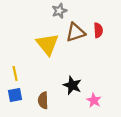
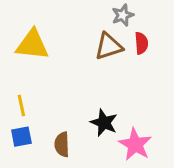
gray star: (59, 11) -> (123, 15), moved
yellow triangle: (47, 44) -> (32, 45), moved, turned -45
pink star: (94, 100) -> (135, 144), size x1.5

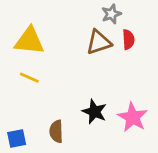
yellow line: (21, 106) -> (29, 78), moved, turned -54
blue square: (21, 137) -> (17, 138), moved
pink star: (135, 144) -> (133, 117), moved

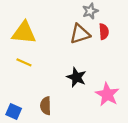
black star: (94, 112) -> (76, 77), moved
blue square: (17, 138) -> (14, 112), turned 35

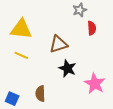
brown triangle: (80, 34) -> (58, 44), moved

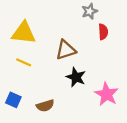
brown semicircle: (40, 94) -> (45, 106), turned -105
blue square: (12, 99) -> (13, 100), moved

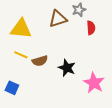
brown triangle: (66, 50) -> (58, 19), moved
brown semicircle: (45, 106) -> (40, 61), moved

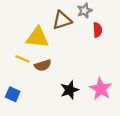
yellow triangle: (21, 29) -> (37, 37), moved
black star: (67, 68) -> (70, 90), moved, turned 30

